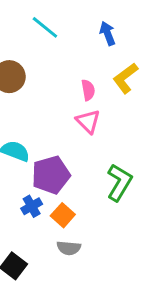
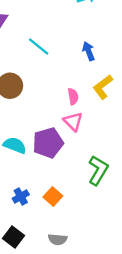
purple pentagon: (51, 175) -> (48, 143), moved
blue cross: (32, 206) -> (21, 196), moved
gray semicircle: (69, 248) -> (58, 239), moved

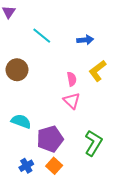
blue arrow: (89, 51) -> (85, 40), turned 105
purple pentagon: (48, 143) -> (50, 139), moved

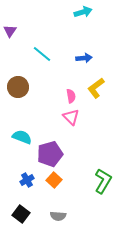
green L-shape: (93, 143) -> (103, 181), moved

